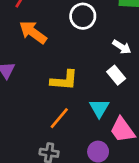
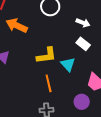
cyan triangle: (99, 108) -> (68, 64), moved
orange line: (59, 118) -> (49, 83), turned -42

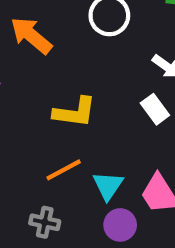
cyan triangle: (68, 64) -> (108, 186), moved
orange line: (49, 83) -> (64, 170), turned 60

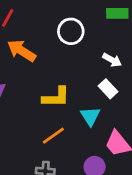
cyan triangle: (108, 186) -> (90, 116), moved

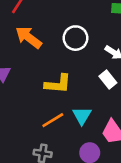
white circle: (71, 31) -> (76, 38), moved
cyan triangle: (90, 116) -> (82, 116), moved

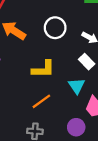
cyan triangle: (82, 116) -> (77, 86), moved

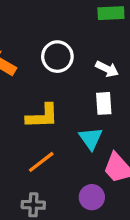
white rectangle: (87, 62) -> (104, 103), turned 42

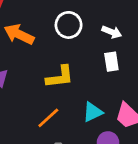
cyan triangle: (91, 138) -> (93, 112), moved, turned 45
orange line: (41, 162) -> (48, 118), moved

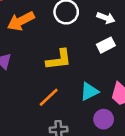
orange arrow: (19, 34) -> (21, 21), turned -52
white rectangle: (111, 62) -> (106, 45), turned 72

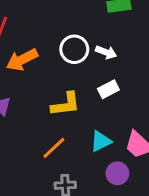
white arrow: (106, 18) -> (106, 52), moved
white rectangle: (106, 45) -> (108, 89), moved

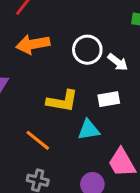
cyan triangle: (101, 141) -> (89, 130), moved
orange line: (54, 148) -> (38, 140), turned 65

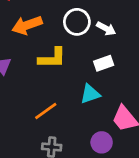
yellow L-shape: (62, 101) -> (52, 58), moved
orange line: (38, 140) -> (46, 111), turned -65

